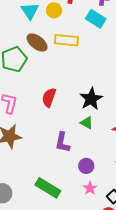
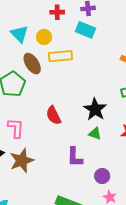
yellow circle: (54, 10) -> (44, 37), moved
brown ellipse: (37, 43) -> (32, 64), turned 30
red semicircle: (49, 97) -> (54, 115), turned -36

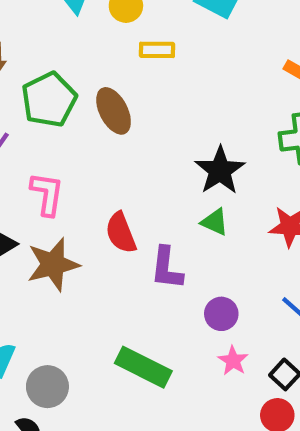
yellow rectangle: (60, 56) -> (157, 50), size x0.7
brown ellipse: (32, 64) -> (114, 111), moved
red semicircle: (54, 115) -> (121, 233), moved

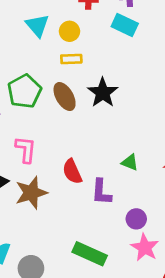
yellow rectangle: (157, 50) -> (71, 59), moved
black star: (220, 170) -> (103, 93), moved
pink star: (233, 361) -> (145, 247), size x1.5

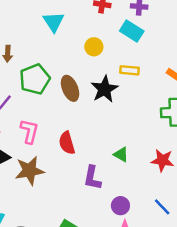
yellow circle: (69, 31) -> (94, 47), moved
yellow rectangle: (71, 59) -> (129, 70), moved
red semicircle: (72, 171) -> (67, 143), moved

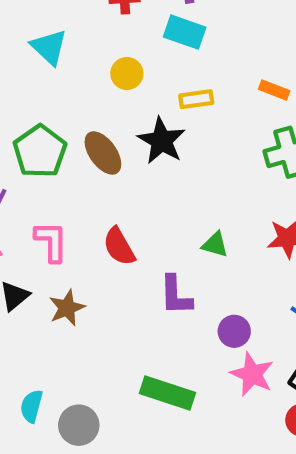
brown star: (30, 171) -> (67, 308), size x0.7

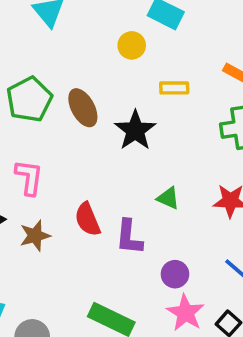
yellow circle: (127, 73) -> (132, 45), moved
yellow rectangle: (196, 99) -> (174, 88), moved
black star: (162, 141) -> (135, 130), moved
red semicircle: (119, 247) -> (88, 219), moved

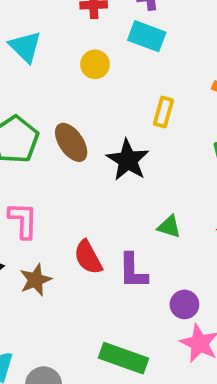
yellow circle: (132, 45) -> (95, 64), moved
yellow rectangle: (174, 88) -> (163, 112), turned -68

